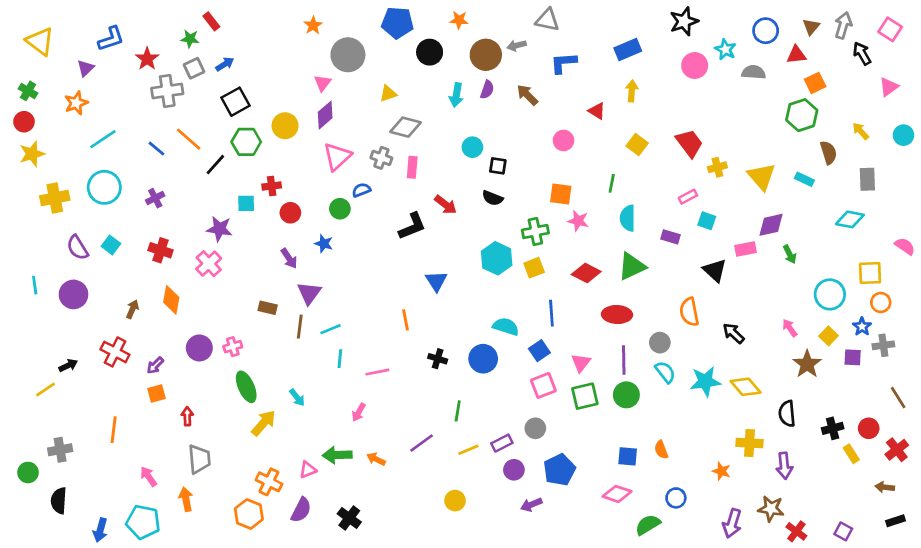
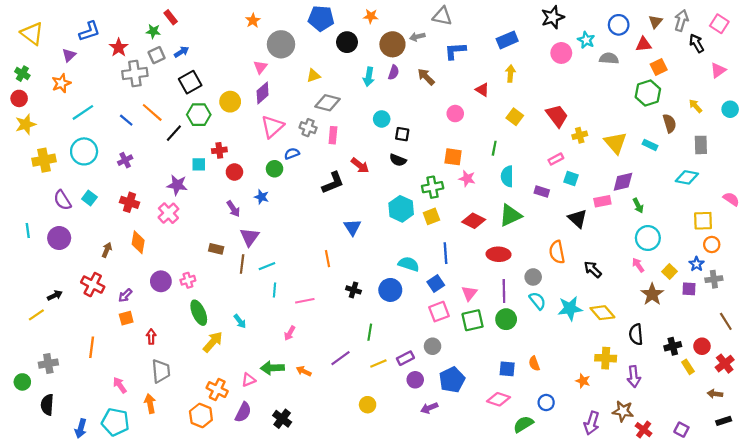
cyan circle: (830, 294) -> (648, 238), moved

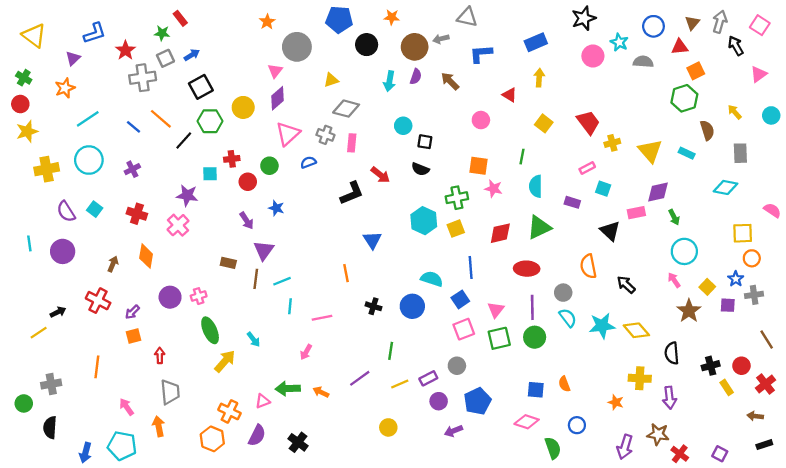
green circle: (275, 169) -> (269, 166), moved
red diamond: (474, 221) -> (500, 233), turned -40
green semicircle: (523, 424) -> (553, 448), turned 102

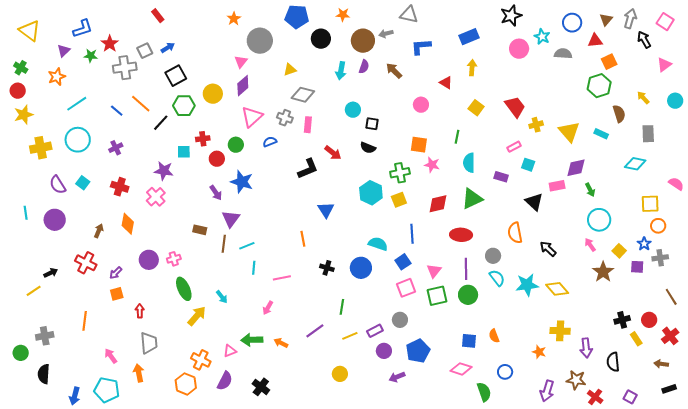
green star: (162, 33) -> (91, 56), moved
blue star: (276, 208) -> (242, 182), size x1.6
black semicircle: (672, 353) -> (613, 362), moved

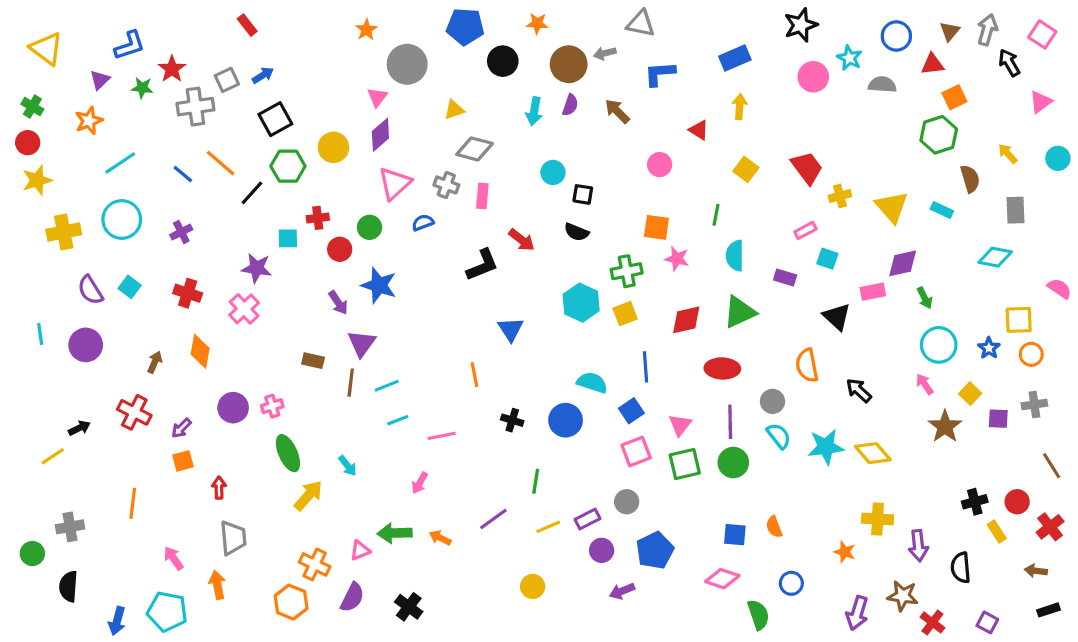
blue star: (644, 244) -> (989, 348), moved
cyan line: (254, 268) -> (398, 420), turned 64

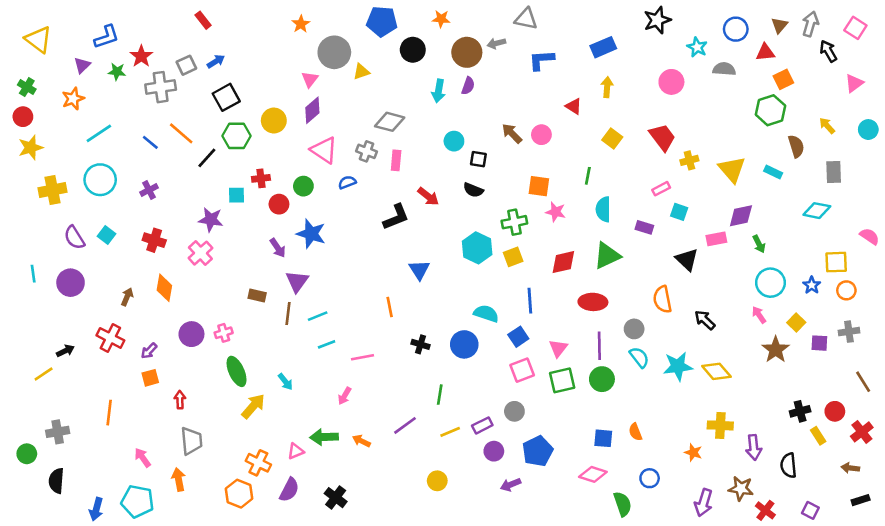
pink circle: (813, 77) -> (671, 82), moved
yellow triangle: (454, 110) -> (361, 72), moved
brown arrow: (617, 111) -> (512, 133), moved
pink triangle: (395, 183) -> (324, 150), turned -44

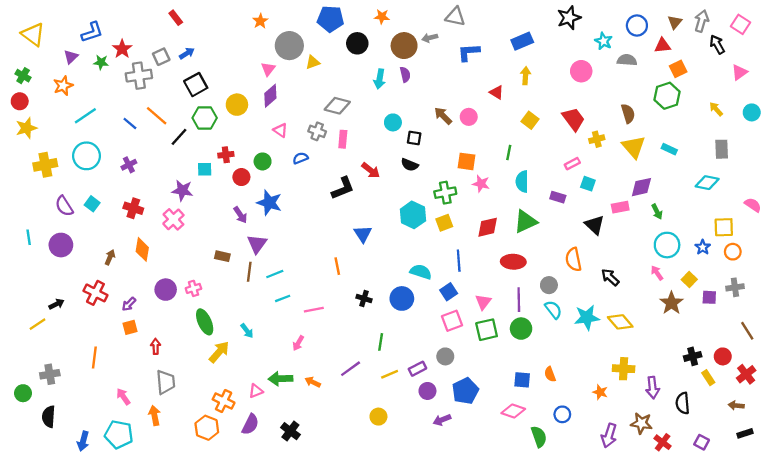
purple semicircle: (468, 86) -> (405, 75), turned -32
brown semicircle: (796, 146) -> (628, 114), moved
pink triangle: (324, 150) -> (280, 130), size x0.6

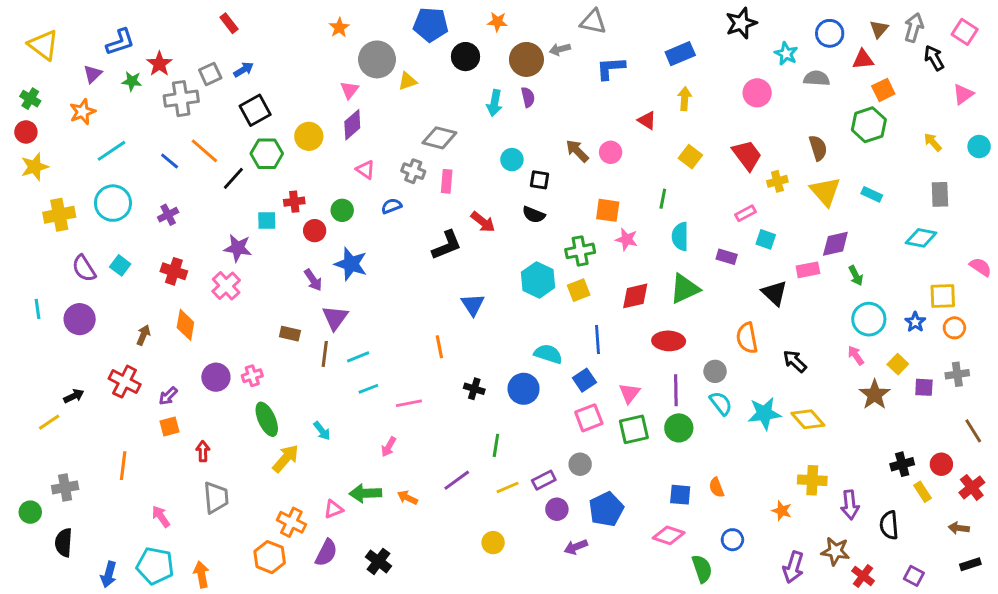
orange arrow: (154, 415) -> (201, 574), moved

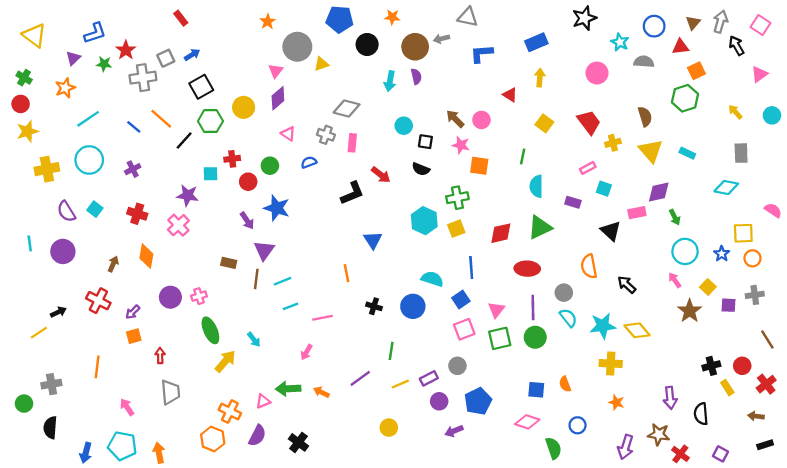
pink star: (627, 239) -> (461, 145), moved
yellow cross: (812, 480) -> (611, 364), moved

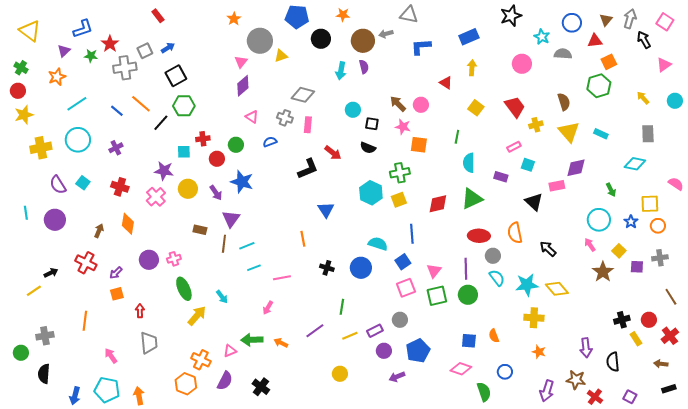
yellow circle: (244, 107) -> (188, 189), moved
green arrow: (675, 217) -> (611, 190), moved
red ellipse: (527, 269) -> (479, 236), moved

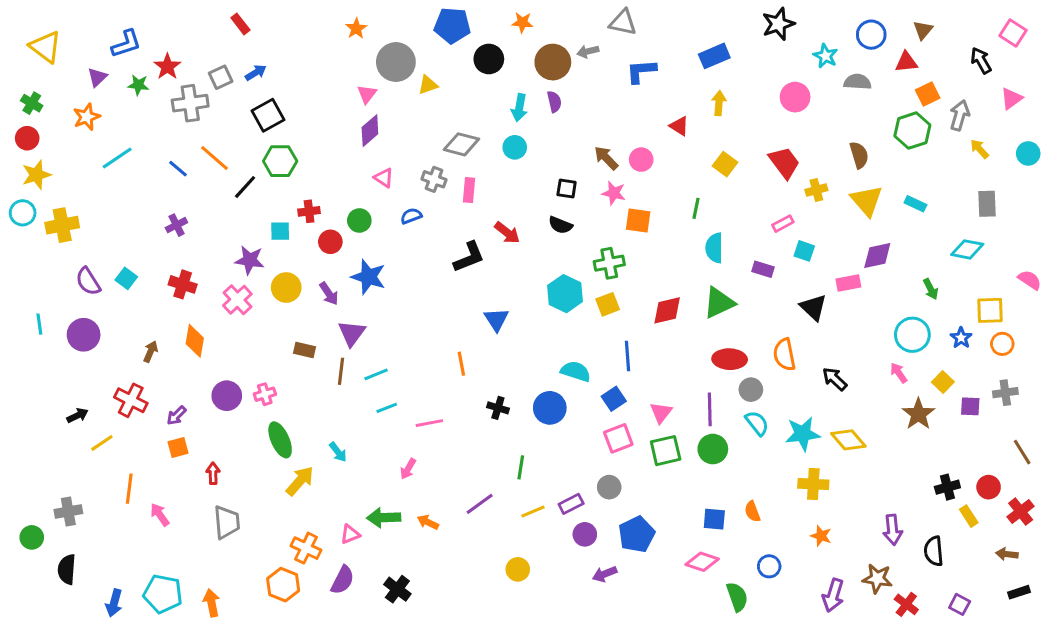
gray arrow: (630, 19) -> (960, 115), moved
cyan circle: (353, 110) -> (515, 147), moved
cyan circle: (78, 140) -> (23, 213), moved, size x0.7
yellow line: (34, 291) -> (102, 443), moved
pink arrow: (111, 356) -> (160, 515), moved

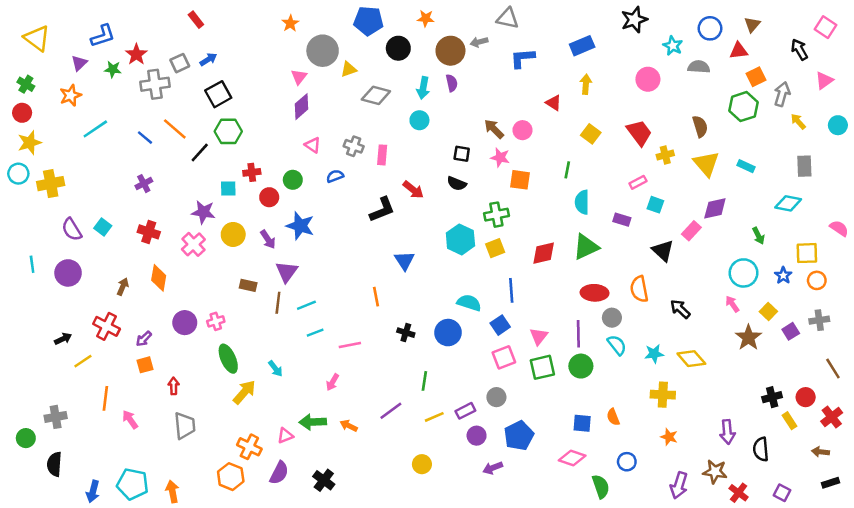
gray diamond: (461, 144) -> (376, 95), moved
pink rectangle: (848, 283) -> (691, 231), turned -36
purple square: (970, 406) -> (791, 331), turned -35
cyan star: (803, 434) -> (654, 354), size x0.7

